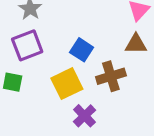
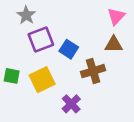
purple square: (27, 45) -> (41, 40), moved
yellow square: (67, 84) -> (42, 80), moved

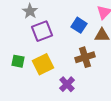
blue square: (69, 49) -> (79, 25), moved

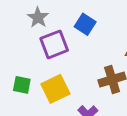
blue square: (79, 25) -> (85, 24), moved

